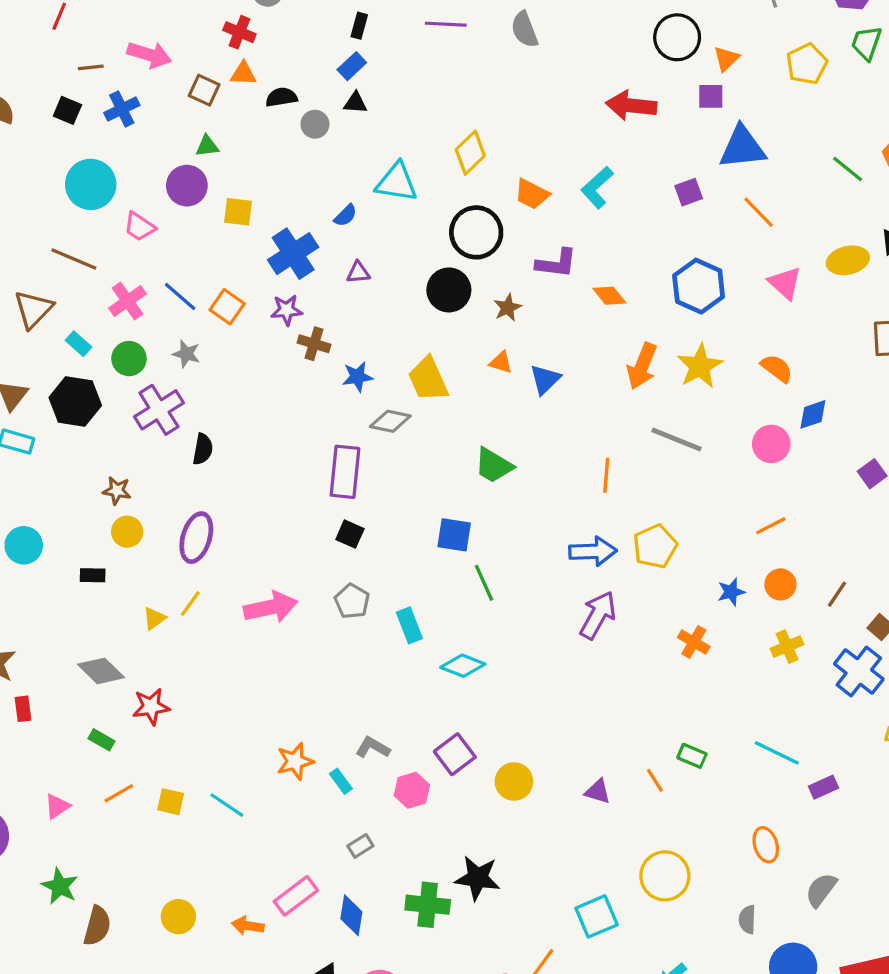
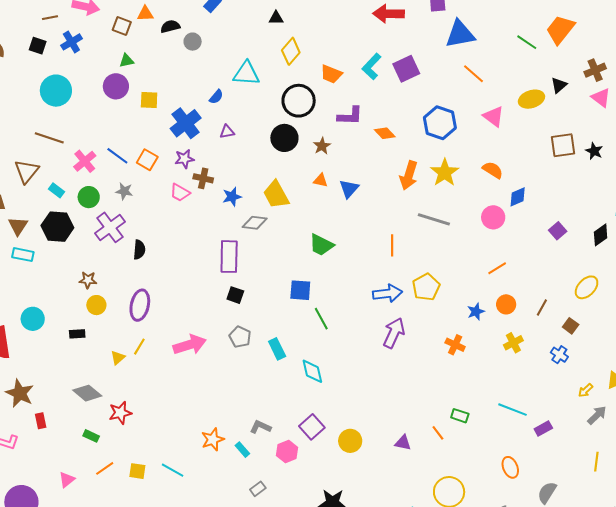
black triangle: (355, 103) -> (276, 18), moved
purple square: (689, 192) -> (406, 69), moved, size x1.5
pink trapezoid: (139, 227) -> (180, 193), moved
cyan diamond: (463, 666) -> (312, 371), turned 60
blue cross: (859, 672) -> (559, 355), size x0.6

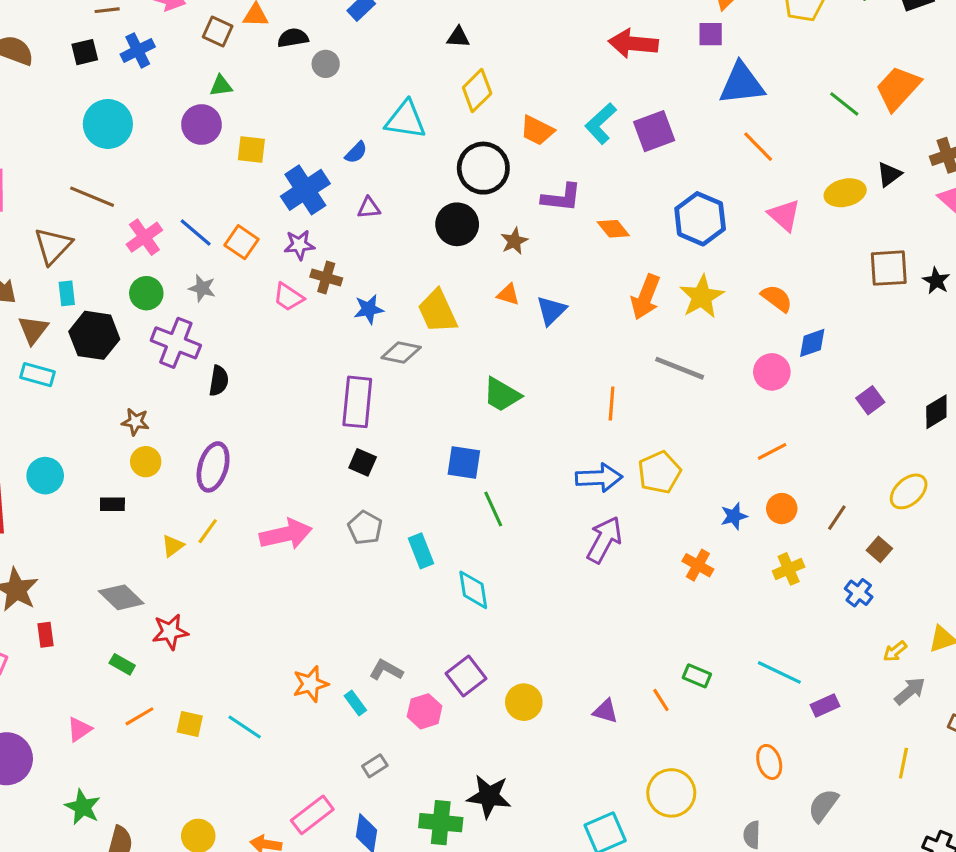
black square: (38, 46) -> (85, 52), turned -36
cyan rectangle: (56, 190) -> (67, 293), moved, turned 42
purple cross: (110, 227) -> (176, 343), turned -36

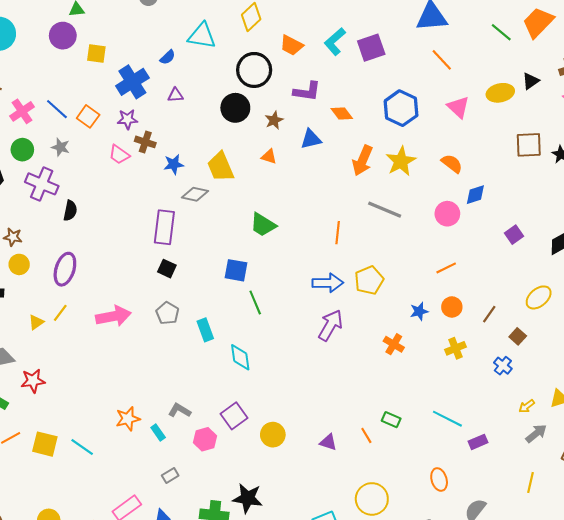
blue triangle: (551, 311) -> (311, 139), moved, turned 30
yellow square: (190, 724) -> (45, 444), size x1.4

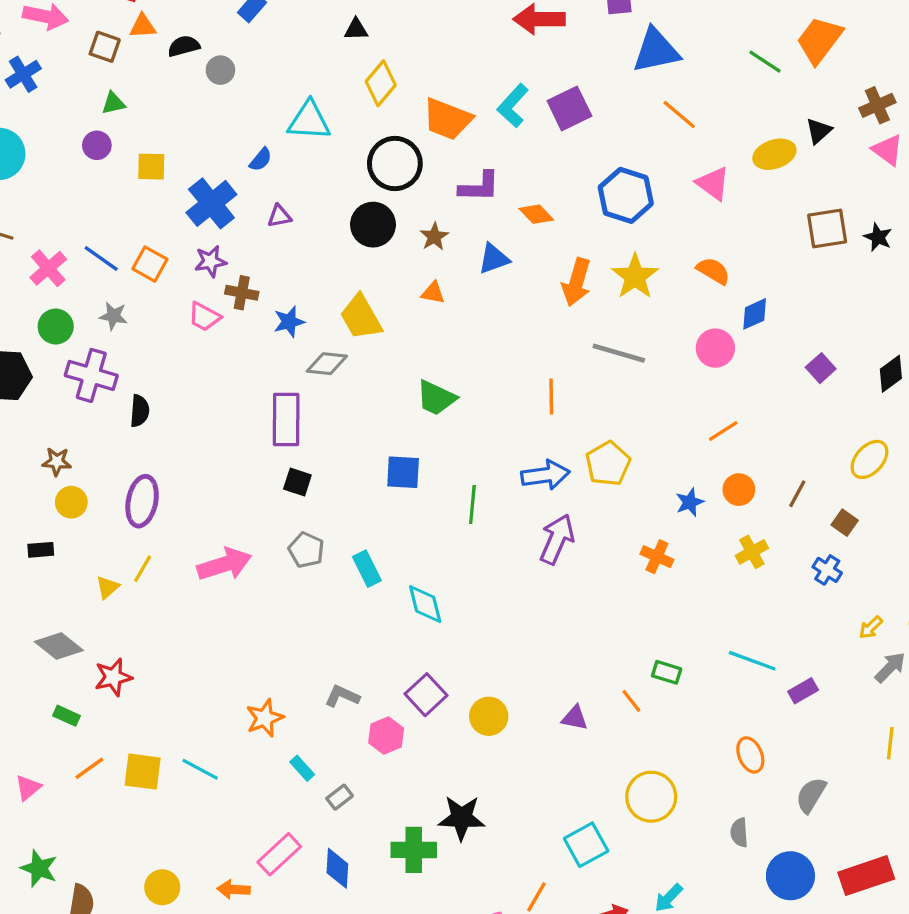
purple circle: (63, 36) -> (97, 145), size x0.7
orange trapezoid: (291, 45) -> (447, 119), size x1.4
green line: (255, 303) -> (472, 504), moved, turned 35
cyan rectangle: (158, 432) -> (302, 768), moved

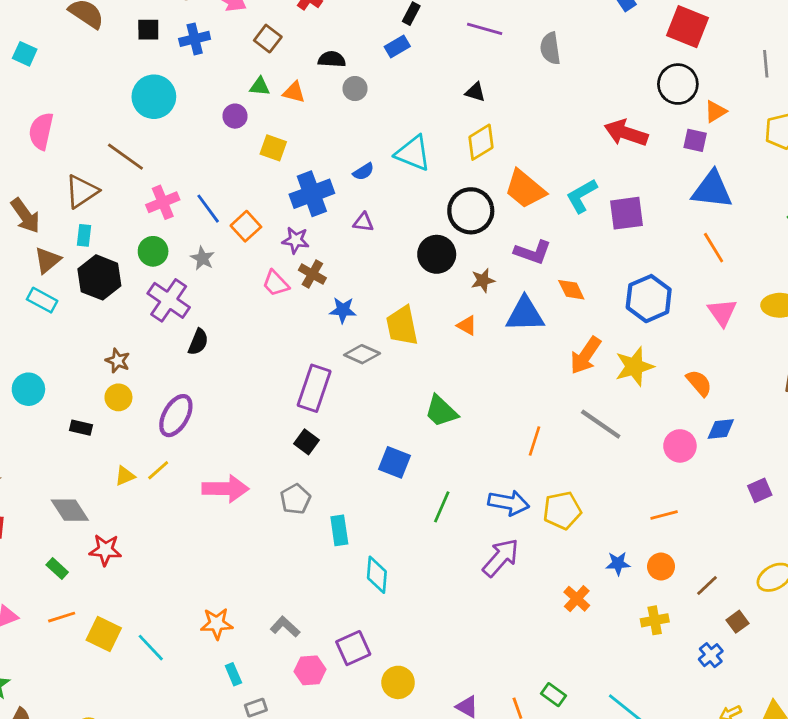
orange triangle: (143, 26) -> (294, 92), moved
blue triangle: (494, 259) -> (525, 314), size x1.4

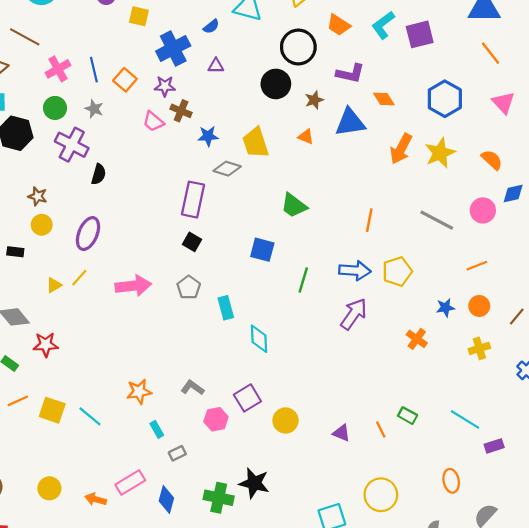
orange trapezoid: (525, 189) -> (339, 25), size x0.7
blue line: (208, 209) -> (94, 70), turned 30
gray line: (601, 424) -> (437, 220), moved

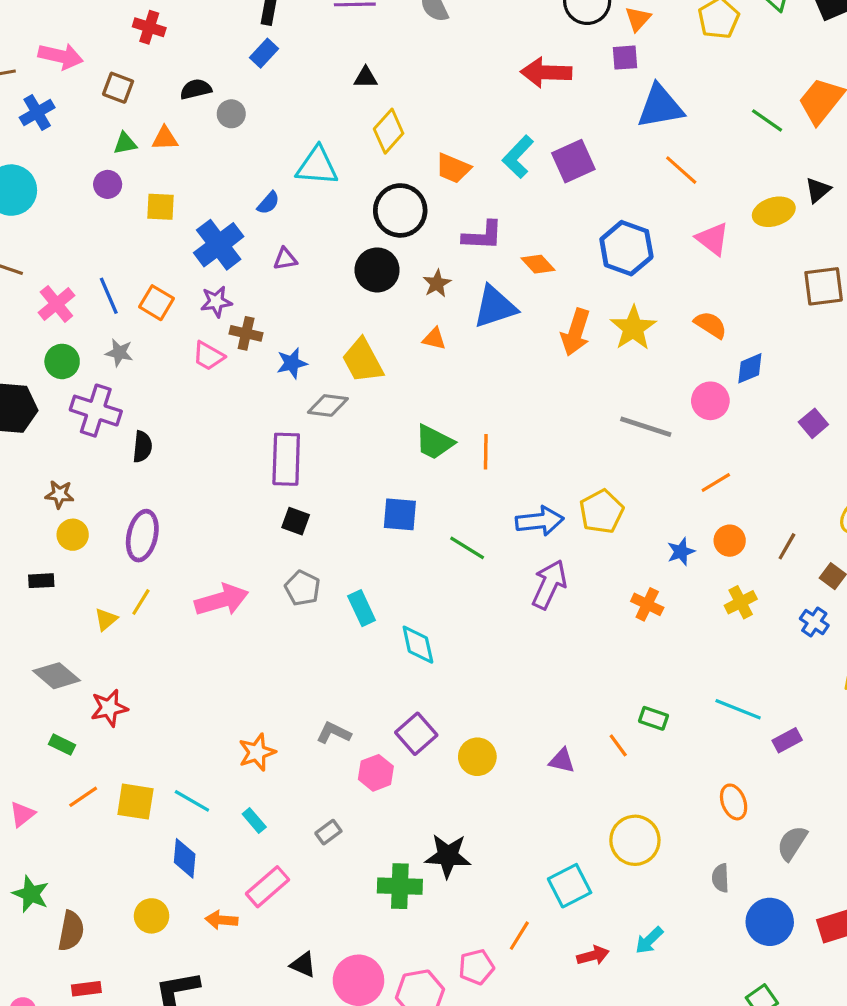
orange line: (369, 220) -> (486, 452), moved
green line: (303, 280) -> (467, 548), turned -65
cyan rectangle: (157, 429) -> (254, 820), moved
blue diamond: (166, 499) -> (185, 858), moved

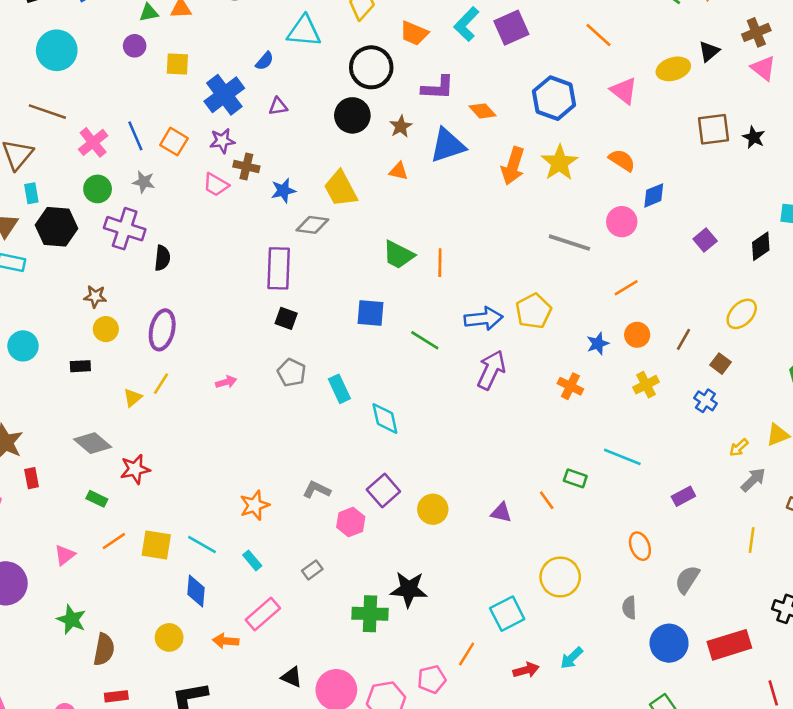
pink arrow: (222, 600) -> (226, 382), size x0.5
cyan line: (738, 709) -> (622, 457), moved

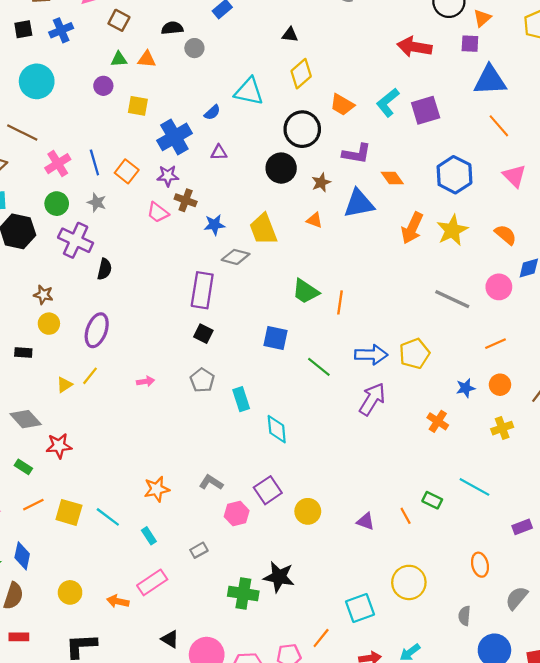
blue diamond: (196, 591) -> (22, 556), moved

